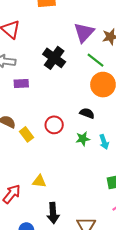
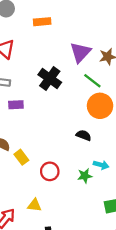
red circle: (54, 125) -> (50, 171), moved
green star: (83, 139) -> (85, 176), moved
cyan arrow: (104, 142) -> (101, 165), turned -56

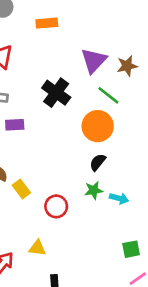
orange circle: (100, 106) -> (98, 126), moved
black semicircle: (84, 135) -> (98, 162), turned -72
green star: (85, 176) -> (94, 190), moved

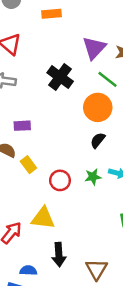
purple rectangle: (15, 125) -> (22, 126), moved
green star: (94, 190) -> (93, 177), moved
yellow triangle: (37, 248) -> (43, 218), size x1.5

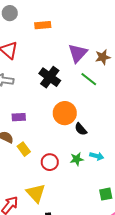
orange circle: (98, 107) -> (65, 113), moved
black semicircle: (98, 140) -> (81, 129), turned -80
yellow triangle: (43, 218) -> (36, 193), turned 40

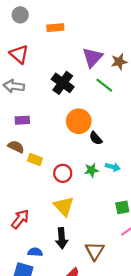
purple rectangle: (19, 117) -> (22, 120), moved
yellow rectangle: (24, 149) -> (35, 160), turned -32
yellow triangle: (36, 193) -> (64, 206), moved

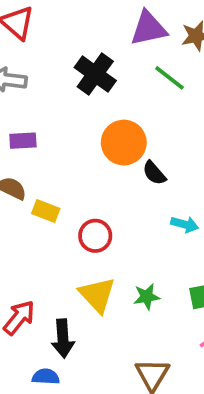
purple triangle: (93, 57) -> (149, 28), turned 35
green star: (91, 170) -> (147, 297), moved
black arrow: (62, 238) -> (63, 339), moved

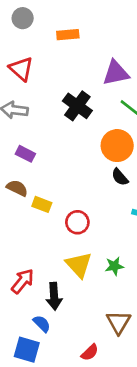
purple rectangle: (23, 141) -> (25, 154), turned 30
orange circle: (124, 143) -> (117, 146), moved
blue semicircle: (46, 377) -> (42, 324), turned 42

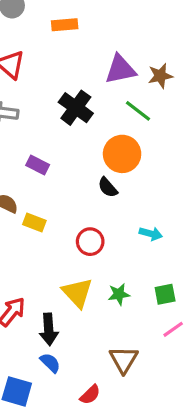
purple rectangle: (25, 154) -> (38, 165), moved
black semicircle: (120, 177) -> (108, 187), moved
red circle: (77, 222) -> (90, 242), moved
blue semicircle: (42, 324) -> (50, 363), moved

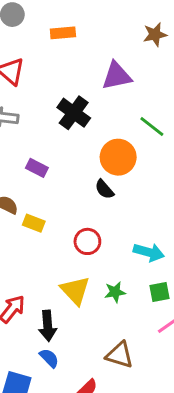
brown star: (160, 76) -> (155, 34), moved
green line: (138, 111) -> (152, 126), moved
cyan arrow: (151, 234) -> (149, 252), moved, size x1.4
brown triangle: (124, 360) -> (120, 355), turned -44

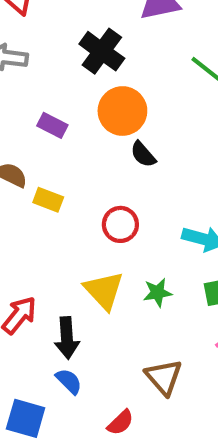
orange circle: (118, 157) -> (122, 111), moved
brown triangle: (120, 355) -> (164, 377), turned 32

